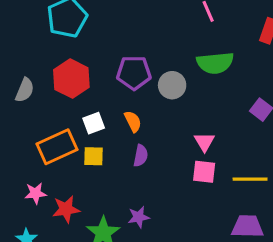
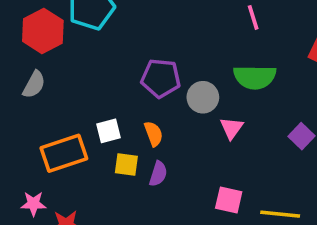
red hexagon: (71, 79) -> (43, 31), moved
pink triangle: (204, 142) -> (232, 128), moved
yellow square: (94, 156) -> (126, 165), moved

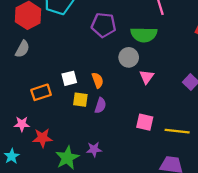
green semicircle: (255, 77) -> (144, 35), moved
purple pentagon: (161, 78) -> (104, 25), moved
orange rectangle: (64, 153) -> (41, 92), size x0.7

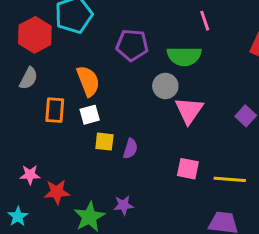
pink triangle: (147, 77) -> (189, 110), size x1.5
orange semicircle: (98, 80) -> (88, 81), moved, size x1.5
orange rectangle: (41, 92) -> (55, 110), moved, turned -66

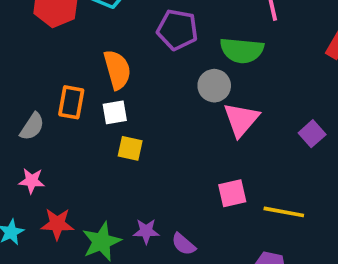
gray semicircle: (29, 78) -> (32, 127), moved
purple semicircle: (130, 149) -> (184, 244), moved, turned 108
pink square: (188, 169) -> (232, 193), turned -30
red star: (57, 192) -> (57, 224), moved

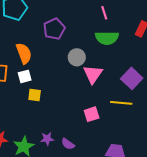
purple pentagon: (177, 30) -> (54, 29), turned -30
green semicircle: (242, 50) -> (107, 38), moved
purple square: (312, 134) -> (132, 78), size x1.5
yellow line: (284, 212) -> (121, 103), moved

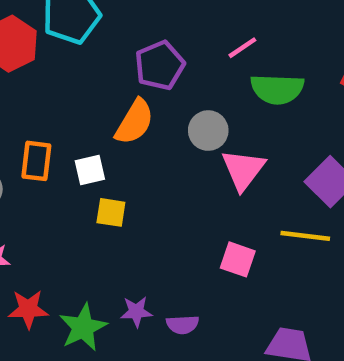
pink line: (104, 13) -> (242, 48), moved, turned 72
orange semicircle: (24, 53) -> (135, 122), moved, turned 50
pink square: (92, 114) -> (238, 259), turned 35
purple semicircle: (68, 144) -> (183, 325), turned -40

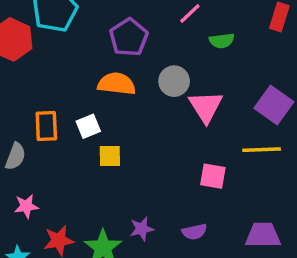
green semicircle: (277, 89) -> (222, 41), size x0.6
orange semicircle: (135, 122) -> (117, 84), turned -105
purple semicircle: (183, 325) -> (194, 232), moved

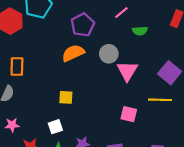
orange semicircle: (117, 84) -> (73, 53), turned -35
orange rectangle: (46, 126) -> (17, 66), moved
white square: (88, 126) -> (55, 127), moved

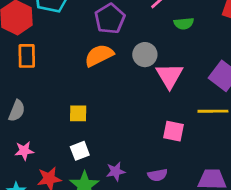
orange rectangle: (17, 66) -> (27, 56), moved
yellow square: (66, 97) -> (78, 113), moved

